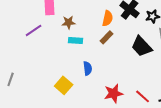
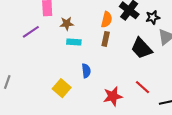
brown rectangle: (107, 37) -> (106, 39), turned -32
red line: (143, 96) -> (142, 87), moved

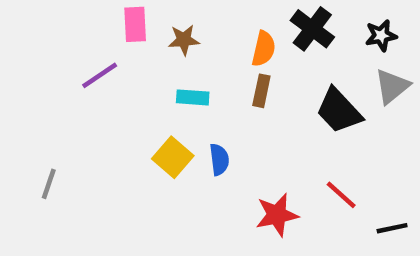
black star: (153, 17) -> (381, 35), moved
brown star: (67, 24) -> (184, 40), moved
yellow square: (62, 88) -> (173, 157), moved

